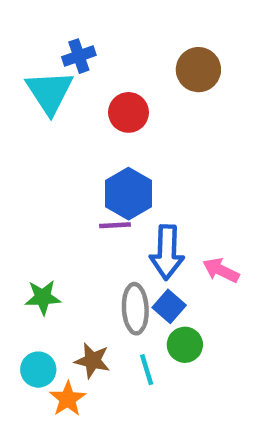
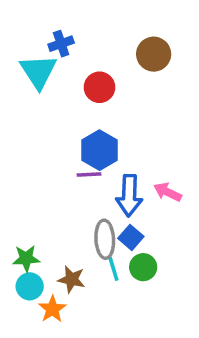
pink arrow: (221, 270) -> (168, 192), moved
green star: (43, 297) -> (26, 258), moved
cyan line: (147, 370) -> (113, 269), moved

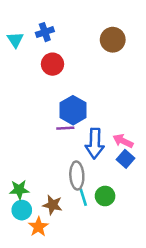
cyan triangle: (38, 72) -> (15, 40), moved, size x0.6
red circle: (100, 87) -> (53, 64), moved
blue square: (131, 237) -> (126, 159), moved

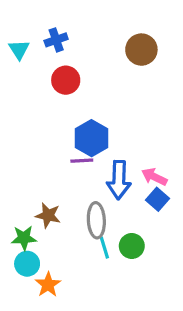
brown star: (53, 205) -> (48, 215), moved

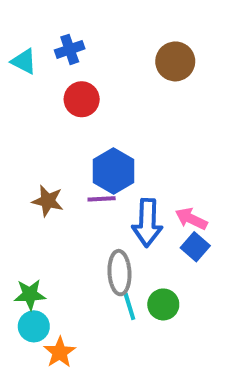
cyan triangle: (19, 50) -> (24, 61), turned -30
brown star: (48, 215) -> (48, 201), moved

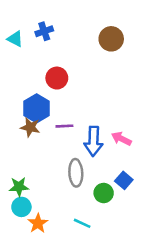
red circle: (82, 99) -> (57, 78), moved
blue hexagon: (114, 171) -> (37, 108), moved
blue square: (195, 247) -> (124, 180), moved
cyan line: (129, 306) -> (82, 223), moved, turned -48

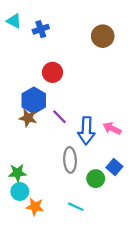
cyan triangle: (15, 39) -> (14, 21), moved
purple line: (64, 126) -> (59, 117), turned 49
orange star: (38, 223) -> (35, 207), turned -30

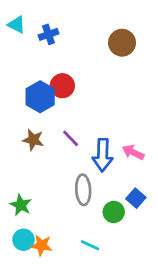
blue hexagon: (34, 100) -> (40, 97), moved
green star: (17, 173) -> (21, 205), turned 30
cyan circle: (20, 191) -> (24, 240), moved

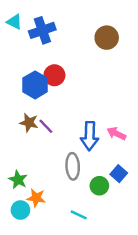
blue cross: (48, 34) -> (42, 30), size x1.5
purple line: (71, 138) -> (46, 126), moved
orange star: (42, 245) -> (36, 198), moved

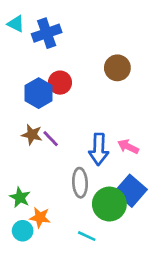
brown circle: (107, 38) -> (117, 68), moved
blue square: (119, 174) -> (131, 191), size x1.6
green circle: (99, 186) -> (109, 204), size x1.6

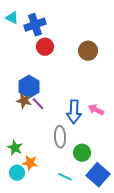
red circle: (60, 83) -> (45, 47), moved
blue hexagon: (39, 93) -> (29, 87), moved
blue square: (131, 191) -> (98, 175), moved
green circle: (109, 204) -> (82, 153), size x0.7

